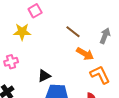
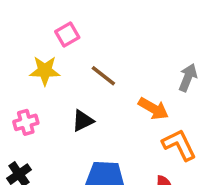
brown line: (73, 32) -> (103, 76), moved
black triangle: (44, 76) -> (83, 121), moved

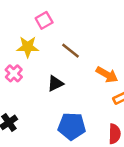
pink cross: (26, 122) -> (14, 73), moved, turned -30

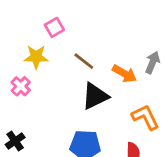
orange arrow: (107, 75) -> (124, 74), moved
black triangle: (55, 83) -> (95, 96), moved, size x1.5

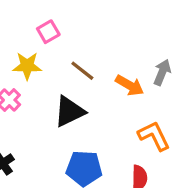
black triangle: (95, 96) -> (69, 111), moved

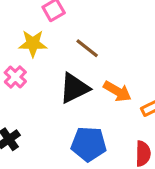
orange arrow: (130, 85) -> (117, 91), moved

